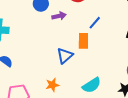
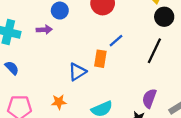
purple arrow: (59, 16) -> (44, 30), moved

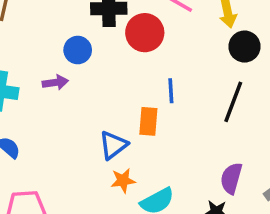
blue line: (116, 41) -> (171, 91), turned -48
orange star: (59, 102) -> (123, 180), moved

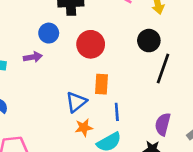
red circle: (145, 33) -> (91, 44), moved
black circle: (245, 47) -> (149, 41), moved
blue line: (171, 91) -> (117, 112), moved

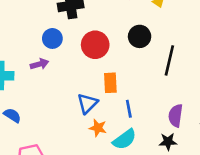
black circle: (149, 41) -> (140, 36), moved
orange star: (84, 128) -> (98, 128), turned 30

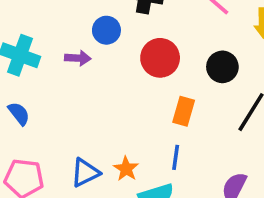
orange rectangle: (110, 83) -> (184, 111), moved
blue triangle: (87, 103) -> (85, 173), moved

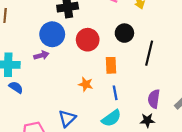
blue circle: (106, 30) -> (52, 34), size x1.5
blue semicircle: (19, 114) -> (16, 87), moved
orange star: (126, 169) -> (86, 84), moved

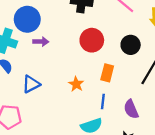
blue circle: (52, 34) -> (27, 19), moved
purple semicircle: (154, 99) -> (131, 109), moved, turned -48
blue triangle: (67, 118) -> (31, 84), moved

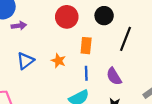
blue triangle: (31, 84) -> (25, 61), moved

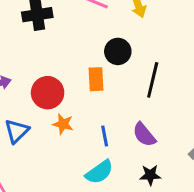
red circle: (67, 17) -> (48, 93), moved
orange rectangle: (86, 46) -> (96, 79), moved

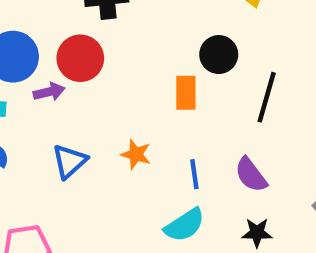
red circle: (48, 93) -> (80, 58), moved

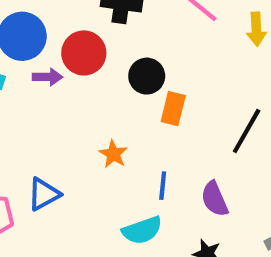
black circle: (219, 55) -> (147, 76), moved
blue triangle: (69, 161) -> (44, 194), moved

